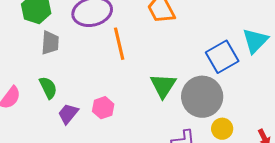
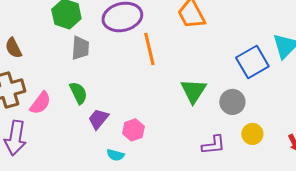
gray circle: (202, 97) -> (232, 102), size x0.6
pink hexagon: (103, 108) -> (133, 130), moved

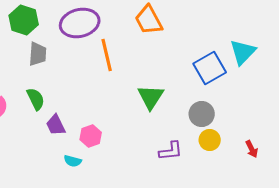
gray circle: (232, 102) -> (202, 114), moved
purple trapezoid: (98, 119) -> (56, 125), turned -65

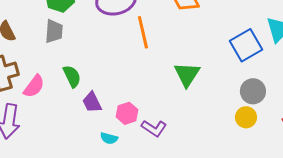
gray trapezoid: (38, 54) -> (54, 31), moved
gray circle: (202, 114) -> (253, 91), moved
purple L-shape: (171, 151) -> (154, 128), moved, turned 40

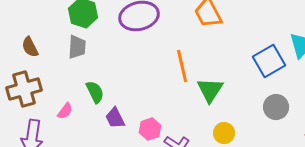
orange line: (143, 32) -> (182, 66), moved
pink semicircle: (34, 86) -> (65, 111), moved, size x0.7
yellow circle: (246, 117) -> (224, 133), moved

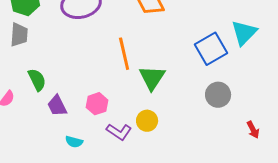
pink hexagon: (150, 129) -> (97, 104), moved
yellow circle: (224, 133) -> (147, 121), moved

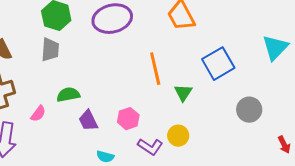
blue square: (211, 49) -> (218, 64), moved
green triangle: (152, 78) -> (183, 93), size x0.7
green semicircle: (37, 80) -> (68, 95), turned -75

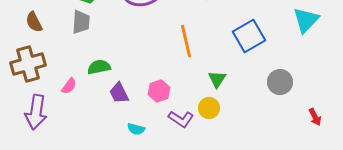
green triangle: (183, 93) -> (217, 79), moved

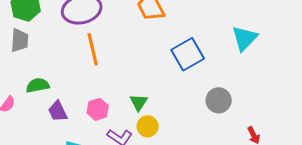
orange line: (186, 41) -> (93, 49), moved
green triangle: (217, 79) -> (139, 102), moved

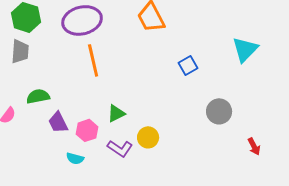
blue square: (188, 54) -> (188, 65), size x0.6
green triangle: (139, 102) -> (116, 113), moved, turned 30
pink hexagon: (98, 109) -> (87, 130), moved

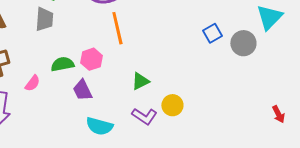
gray circle: (219, 111) -> (243, 43), moved
pink hexagon: (87, 130) -> (91, 59), moved
cyan semicircle: (75, 158) -> (99, 126), size x1.5

